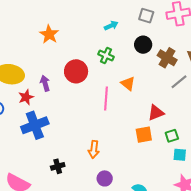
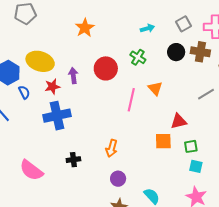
gray square: (146, 16) -> (184, 24), turned 35
brown cross: (167, 58) -> (200, 52), moved, turned -30

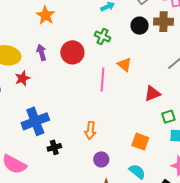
purple arrow: (73, 76) -> (41, 52), moved
blue cross: (57, 116) -> (35, 121), moved
orange square: (163, 141) -> (140, 142), moved, turned 30

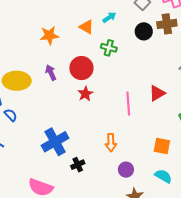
orange star: (46, 15) -> (49, 35), turned -30
orange triangle: (124, 65) -> (86, 27), moved
red star: (22, 78) -> (85, 94), moved
pink line: (102, 79) -> (128, 104), moved
red triangle: (152, 94) -> (157, 93), moved

